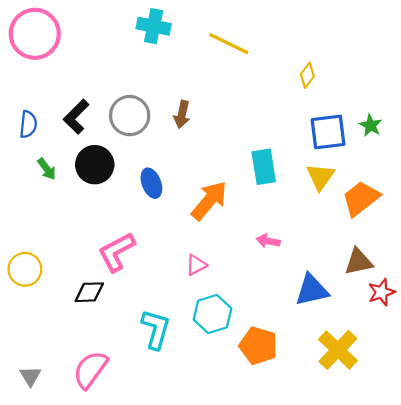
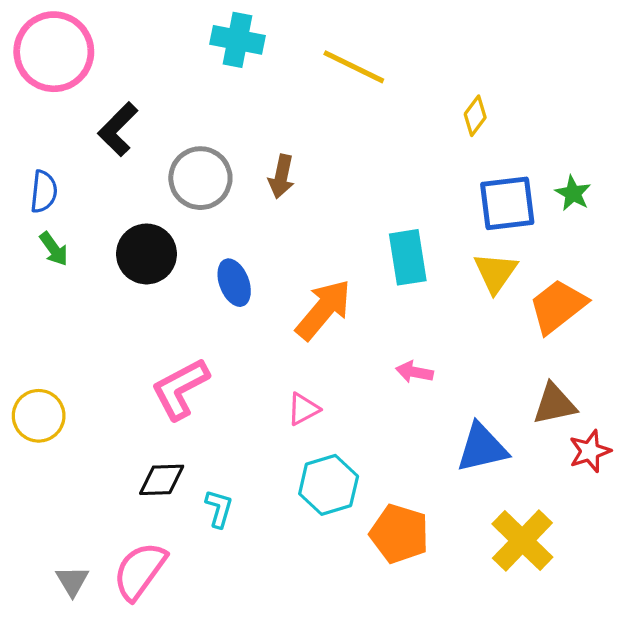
black L-shape: (76, 117) -> (118, 129), moved
green arrow: (47, 169) -> (54, 249), moved
black diamond: (89, 292) -> (162, 480), moved
cyan L-shape: (156, 329) -> (219, 508), moved, size x0.6
gray triangle: (30, 376) -> (72, 581), moved

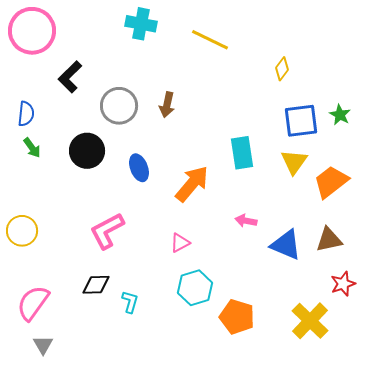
yellow circle: (39, 416) -> (22, 231), moved
blue triangle: (482, 448) -> (286, 245), moved, turned 36
red star: (590, 451) -> (343, 284), moved
pink semicircle: (140, 571) -> (33, 303), moved

